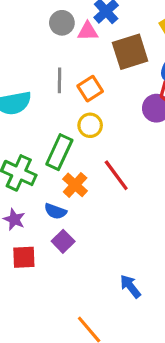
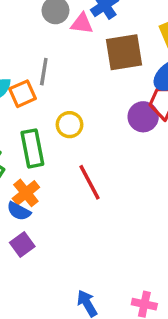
orange square: (90, 89) -> (22, 94), moved
green rectangle: (59, 152) -> (32, 148), turned -44
orange cross: (75, 185) -> (26, 193), moved

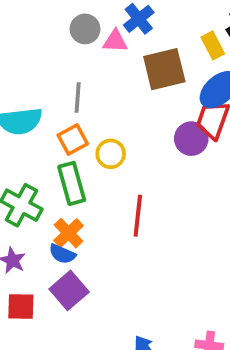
orange square: (22, 94) -> (73, 140), moved
red line: (89, 182) -> (138, 216), turned 39
purple square: (22, 245) -> (69, 290), size x1.4

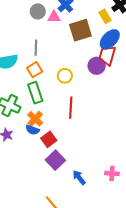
yellow circle: (111, 154) -> (65, 76), moved
purple square: (69, 290) -> (55, 160), moved
red square: (21, 306) -> (49, 139), moved, turned -35

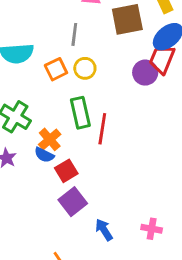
gray line: (36, 48) -> (74, 34), moved
yellow circle: (65, 76) -> (85, 68), moved
green rectangle: (35, 93) -> (80, 113), moved

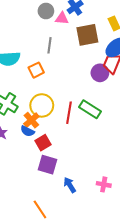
yellow circle: (85, 68) -> (42, 105), moved, size x1.5
green rectangle: (80, 113) -> (90, 109), moved, turned -45
purple square: (73, 202) -> (48, 165), turned -36

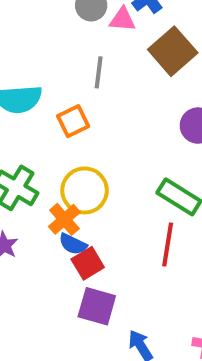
brown square: (87, 35) -> (173, 51), turned -30
red line: (69, 113) -> (168, 245), moved
blue semicircle: (27, 131) -> (73, 244), moved

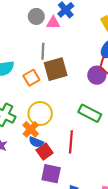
brown square: (173, 51) -> (56, 69), moved, turned 30
red line: (168, 245) -> (71, 142), moved

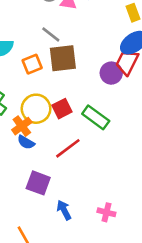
gray line: (43, 51) -> (51, 34), turned -63
red line: (71, 142) -> (68, 148), turned 40
red square: (45, 152) -> (62, 109), moved

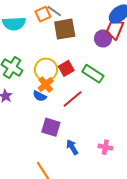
orange square: (32, 64) -> (43, 14), moved
orange cross: (22, 126) -> (46, 85), moved

